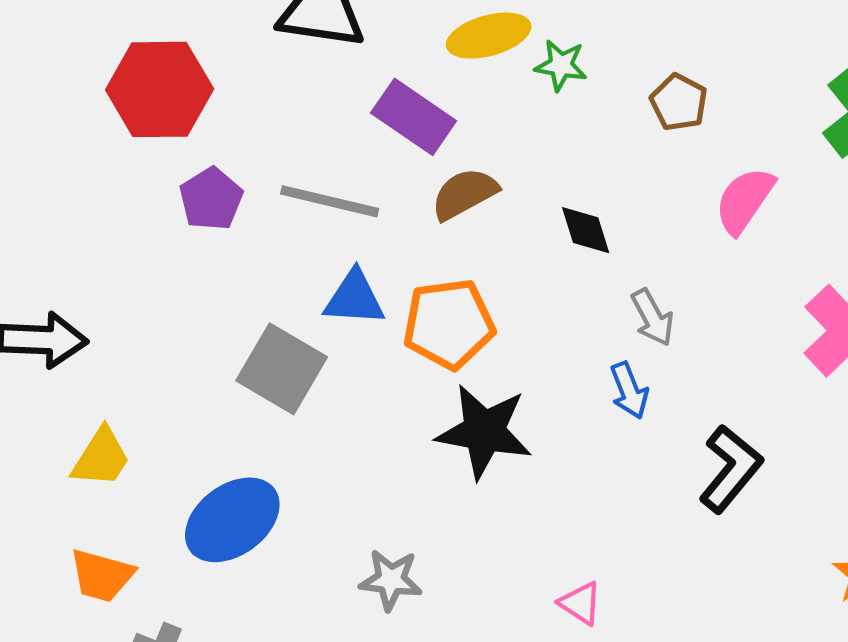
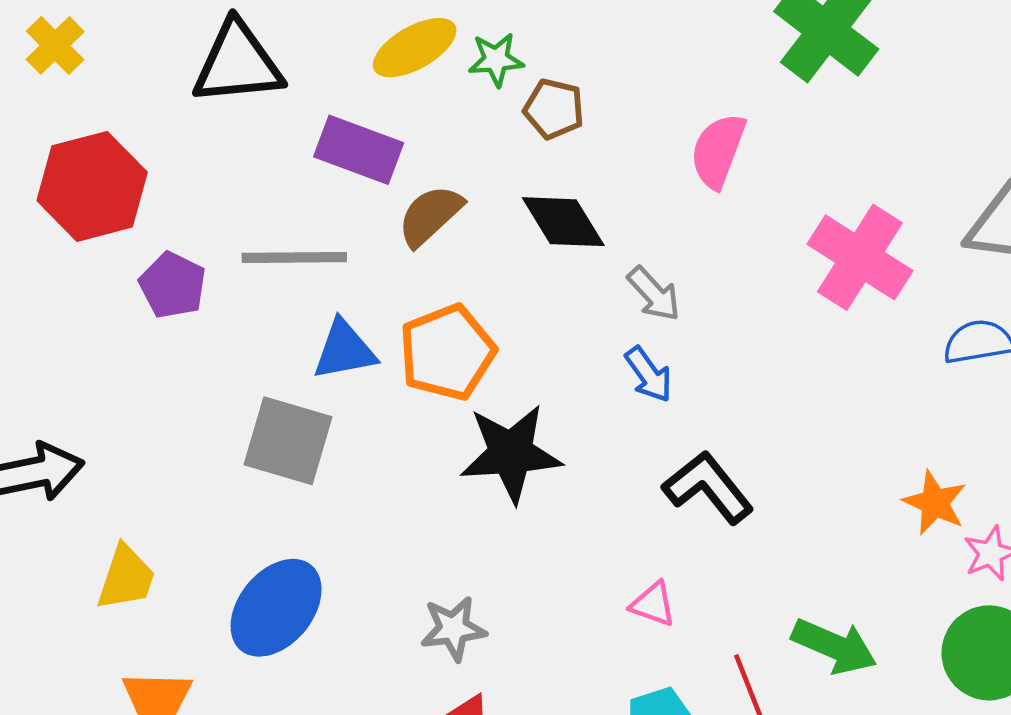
brown pentagon: (679, 102) -> (554, 109), moved
black diamond: (586, 230) -> (563, 222), size x1.4
black L-shape: (731, 469) -> (708, 487), moved, turned -64

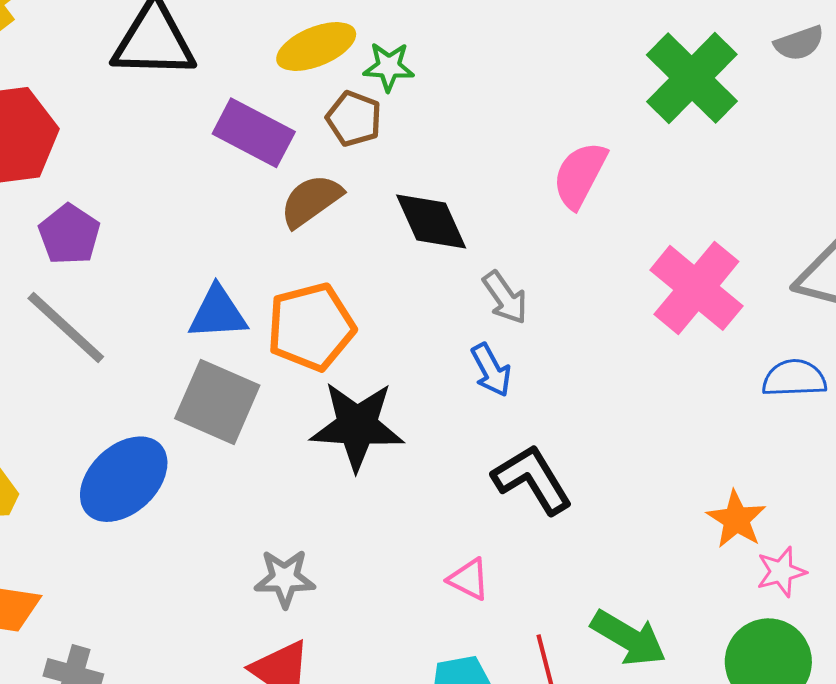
brown pentagon: (554, 109) -> (354, 119), moved
gray line: (294, 258) -> (66, 328), moved, turned 36
gray square: (288, 441) -> (217, 402), moved
blue ellipse: (276, 608) -> (124, 479), moved

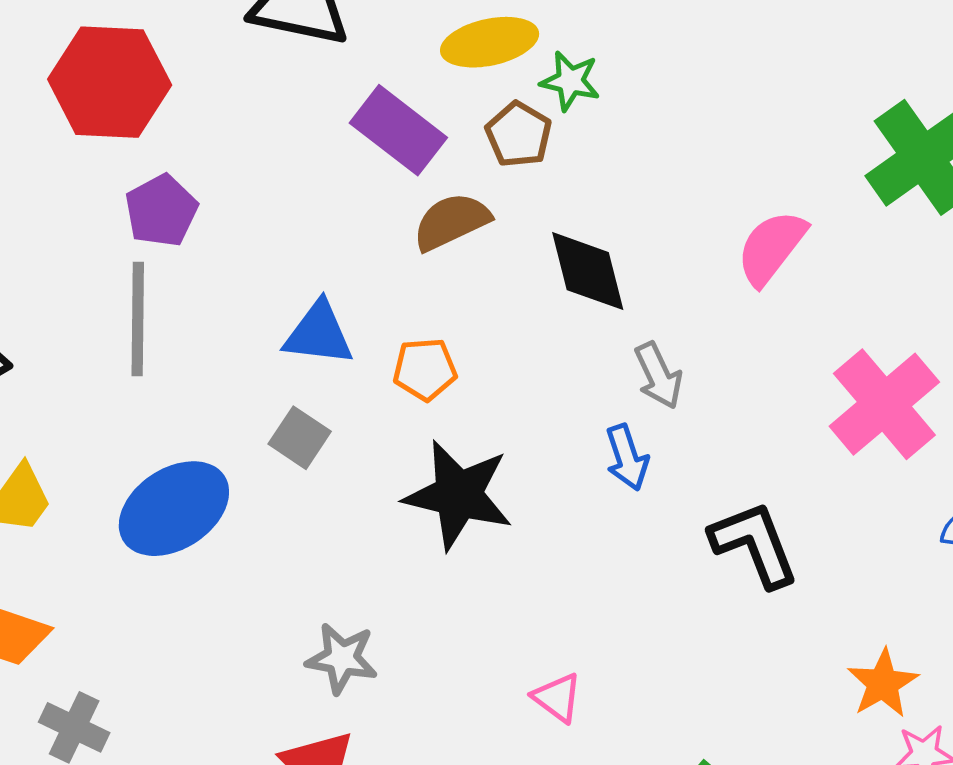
orange pentagon: (311, 327) -> (425, 369), size x0.6
gray line: (66, 328) -> (138, 319), turned 38
gray square: (217, 402) -> (300, 438), size x0.6
black L-shape: (532, 479) -> (754, 544), moved

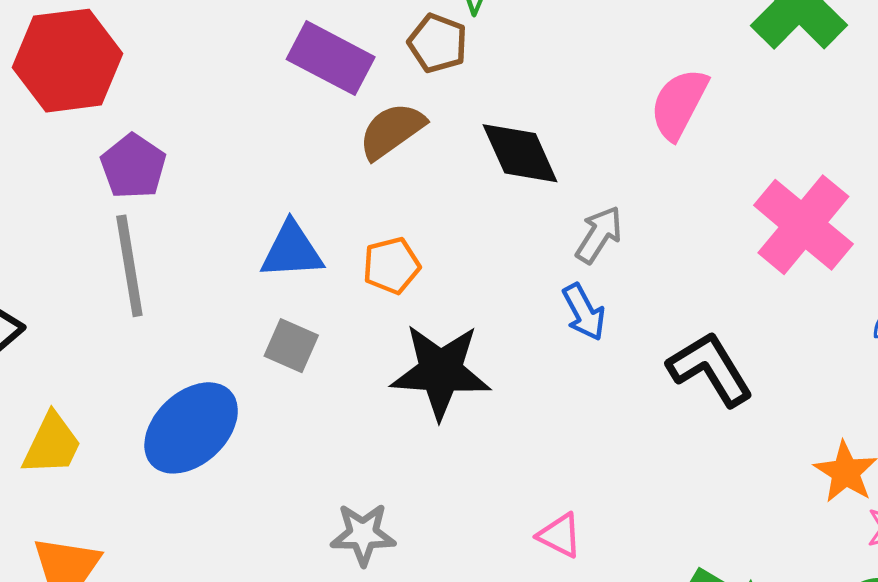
gray arrow: (658, 376) -> (599, 235), turned -112

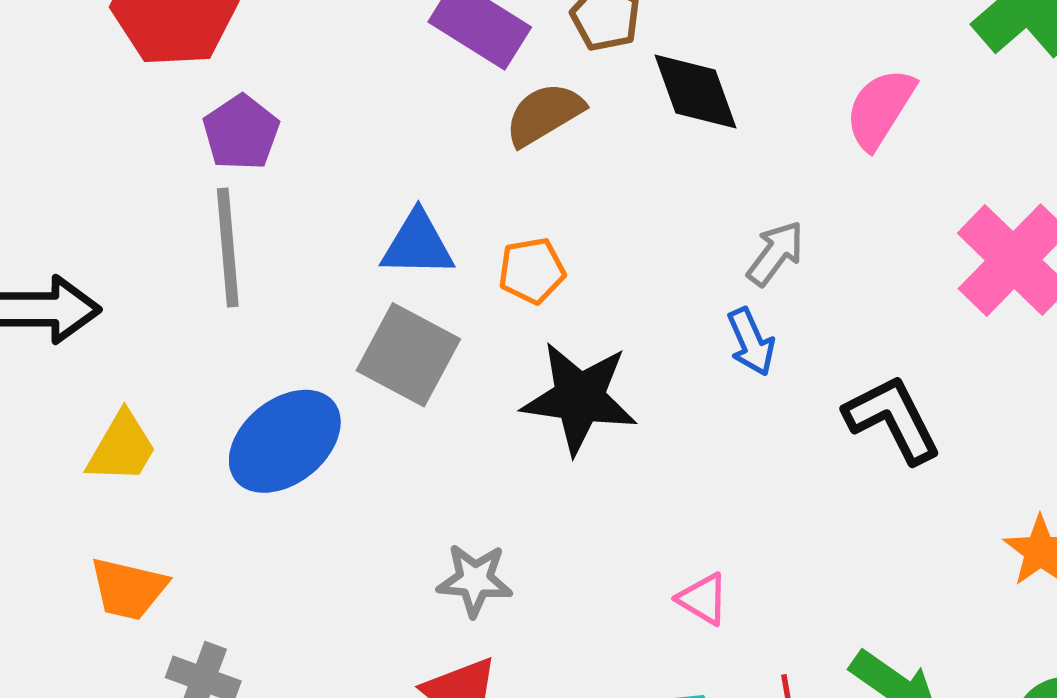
black diamond: (520, 153) -> (696, 91), moved
gray square: (291, 346) -> (408, 355), size x1.6

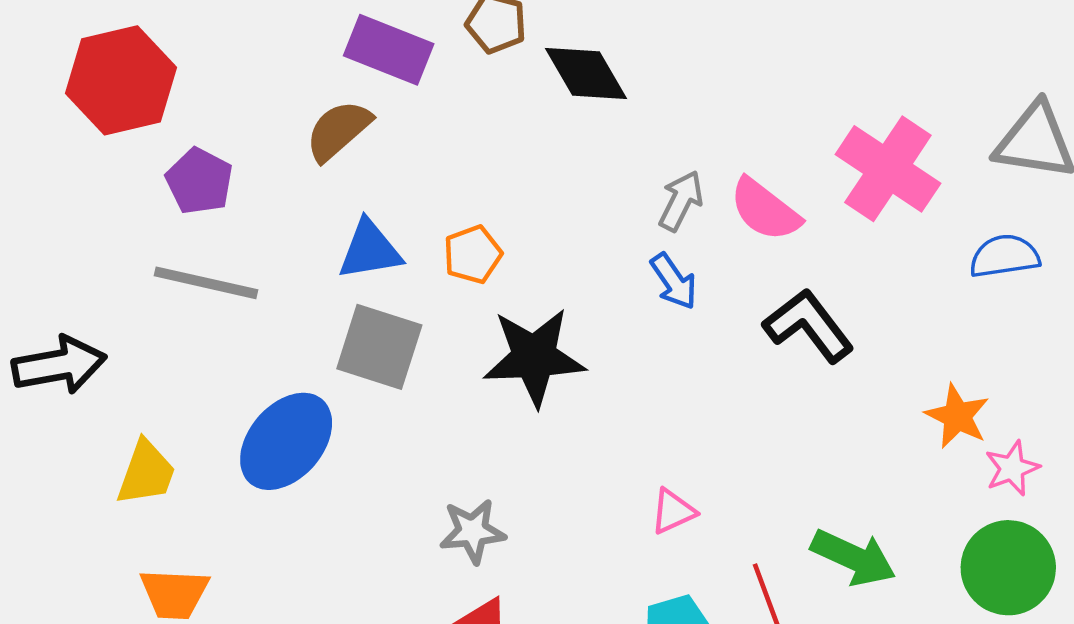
pink semicircle: (880, 109) -> (765, 210), moved, turned -74
brown semicircle: (544, 114) -> (338, 130), moved
gray line: (228, 248) -> (206, 283), turned -62
pink triangle: (703, 599) -> (673, 511), turned -45

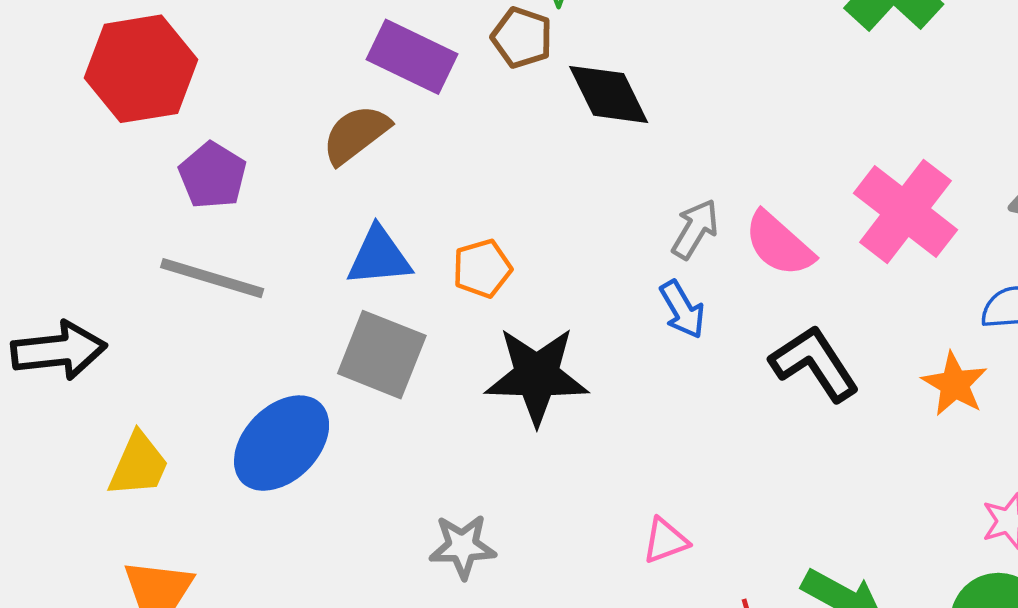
orange star: (957, 416) -> (955, 384), moved

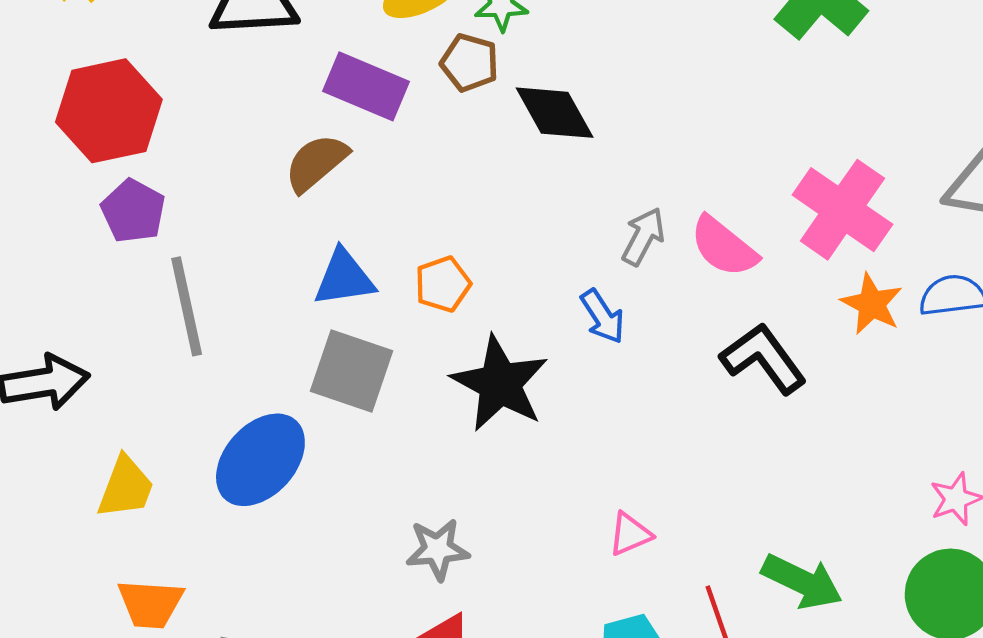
purple pentagon: (213, 175) -> (133, 211), moved
gray line: (212, 278) -> (187, 306), turned 64
blue arrow: (682, 309) -> (603, 316), moved
black star: (537, 376) -> (500, 384), turned 30
orange star: (955, 384) -> (872, 304), moved

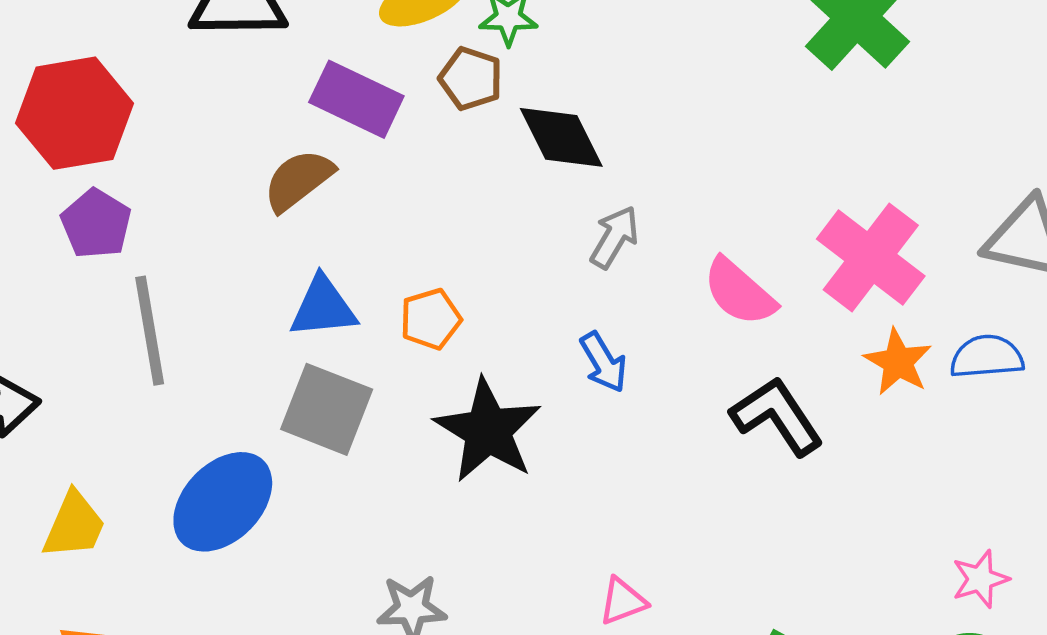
gray arrow: (643, 236) -> (614, 237), moved

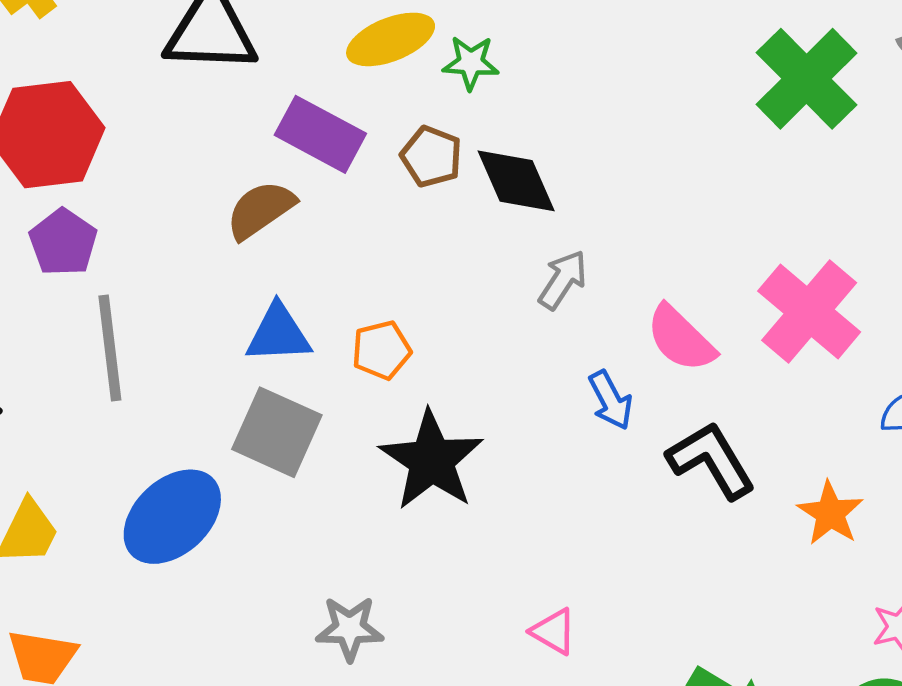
brown pentagon: (471, 79) -> (431, 157), moved
blue arrow: (604, 362) -> (611, 400), moved
orange star: (898, 362) -> (830, 513), moved
pink triangle: (623, 601) -> (554, 631), turned 48

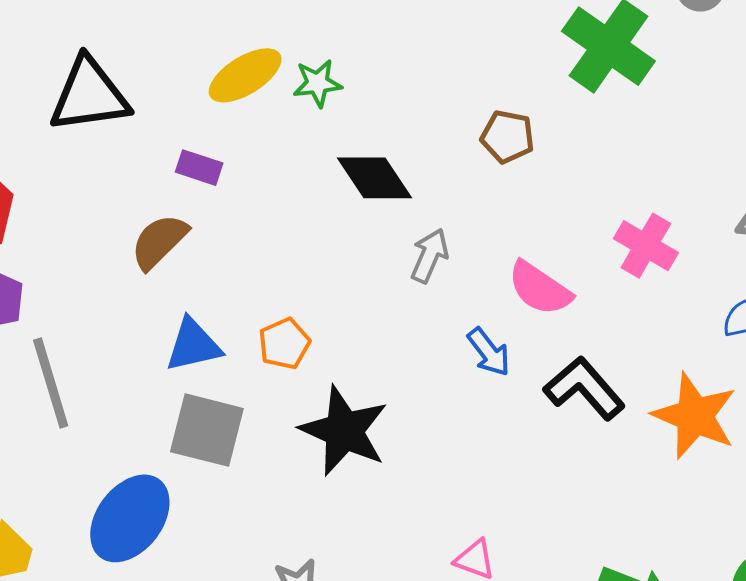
purple rectangle: (320, 134) -> (199, 168), size x0.6
brown pentagon: (431, 157) -> (507, 137), moved
pink cross: (809, 311) -> (646, 246), size x0.7
orange star: (830, 513) -> (695, 416), size x1.5

